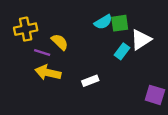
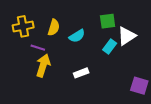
cyan semicircle: (103, 22) -> (77, 36), moved
yellow semicircle: (60, 42) -> (54, 27), moved, turned 63
yellow arrow: (48, 73) -> (43, 66), turned 95

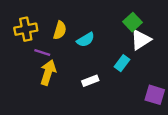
green square: (108, 21) -> (132, 22), moved, turned -35
cyan rectangle: (110, 47) -> (122, 63), moved

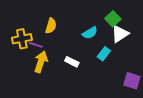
yellow cross: (26, 29) -> (22, 39), moved
cyan semicircle: (86, 40) -> (90, 33), moved
white rectangle: (90, 81) -> (72, 62), moved, turned 48

